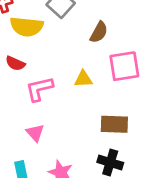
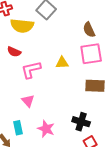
brown semicircle: (99, 32) -> (89, 30), moved, turned 126
brown rectangle: (114, 124) -> (95, 86), moved

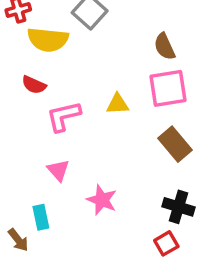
brown rectangle: (95, 86) -> (175, 144), turned 48
black cross: (81, 122) -> (178, 207), moved
pink star: (46, 129) -> (102, 200), moved

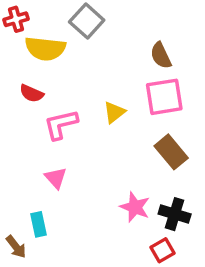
yellow triangle: (118, 104) -> (114, 112), turned -35
pink star: (102, 200) -> (135, 207), moved

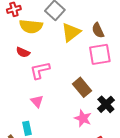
yellow triangle: (114, 112) -> (71, 32), moved, size x1.5
brown rectangle: (171, 152) -> (82, 87), moved
black cross: (175, 214) -> (106, 104), moved, turned 30

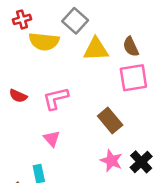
yellow triangle: (71, 32) -> (96, 49), turned 35
red semicircle: (23, 52) -> (18, 96), moved
black cross: (106, 104) -> (141, 162), moved

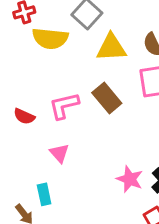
red semicircle: (18, 96) -> (24, 116), moved
brown rectangle: (110, 120) -> (107, 98), moved

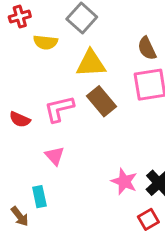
yellow semicircle: (50, 38) -> (45, 42), size x0.7
yellow triangle: (111, 48) -> (91, 63), moved

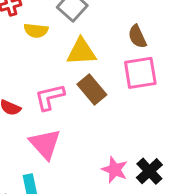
pink triangle: (55, 156) -> (45, 144), size x1.6

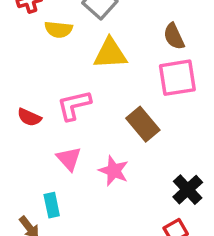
brown rectangle: (92, 89) -> (143, 124), moved
pink triangle: (45, 144) -> (69, 159), size x0.7
pink star: (115, 170) -> (114, 171), moved

